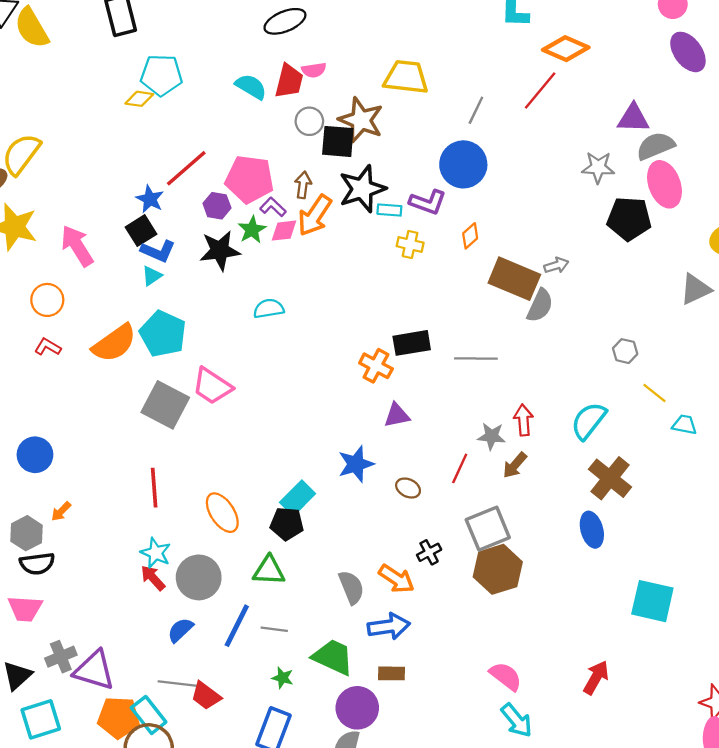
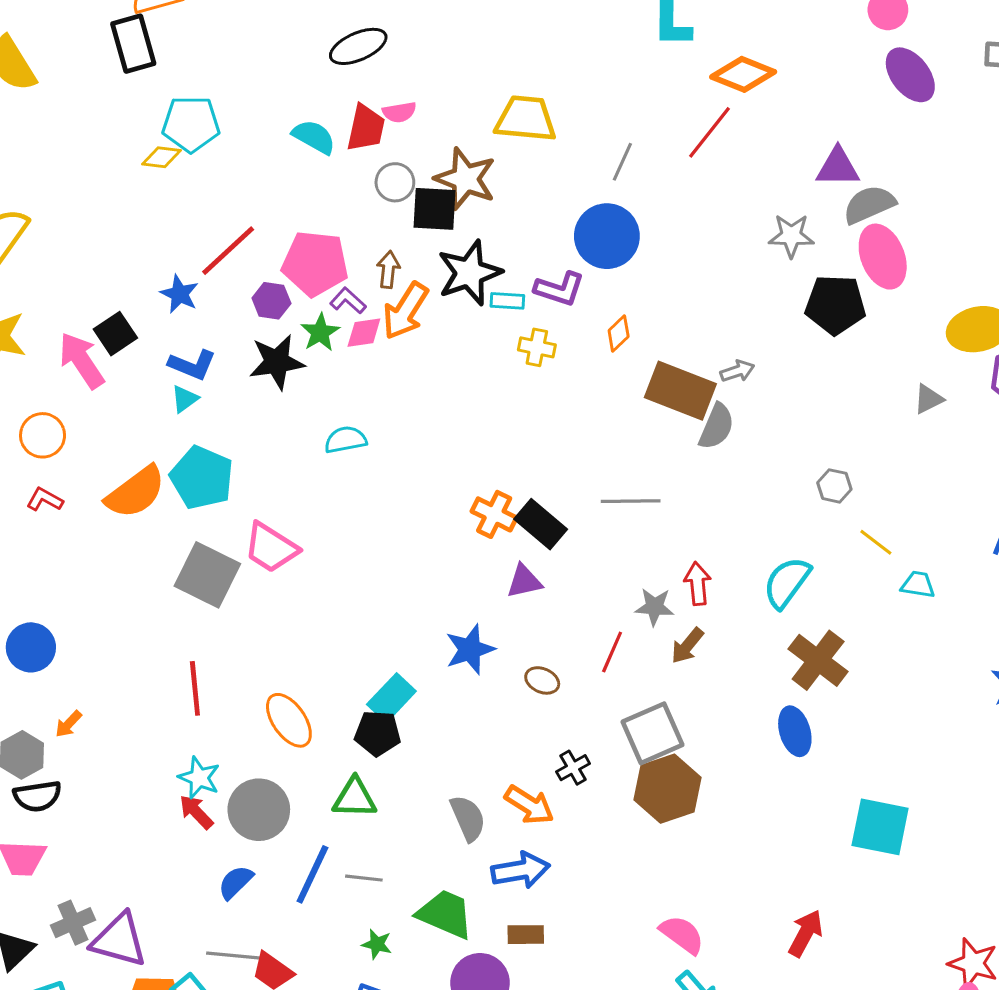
black square: (141, 231) -> (115, 334), moved
gray triangle: (695, 289) -> (929, 399), size x0.7
black rectangle: (412, 343) -> (541, 524), moved, turned 51

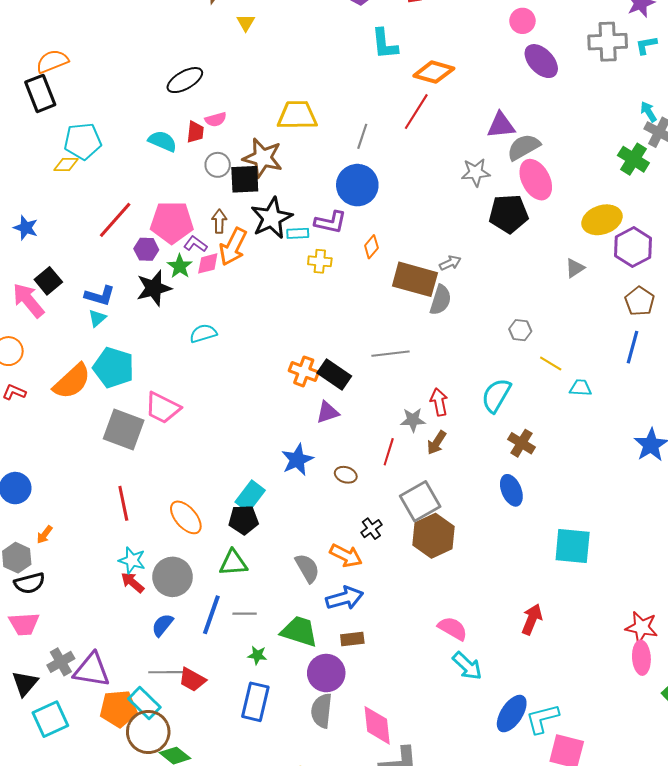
red trapezoid: (366, 128) -> (195, 132), size x0.7
blue star: (179, 294) -> (26, 228), moved
brown cross: (818, 660) -> (521, 443), size x0.7

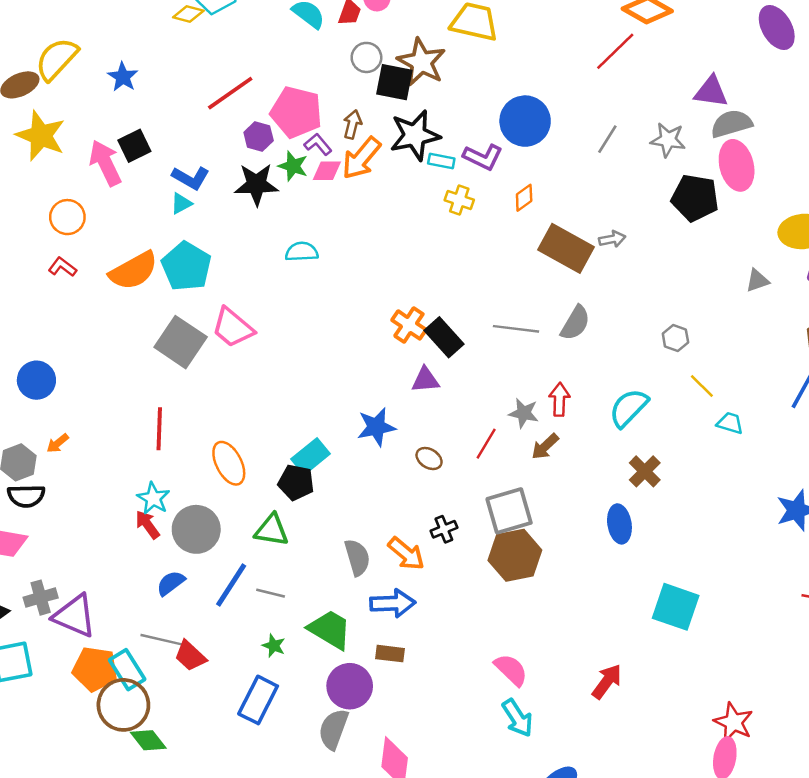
gray line: (362, 136) -> (607, 139), moved
green star: (180, 266) -> (293, 166), turned -30
gray semicircle: (440, 300) -> (575, 323), moved

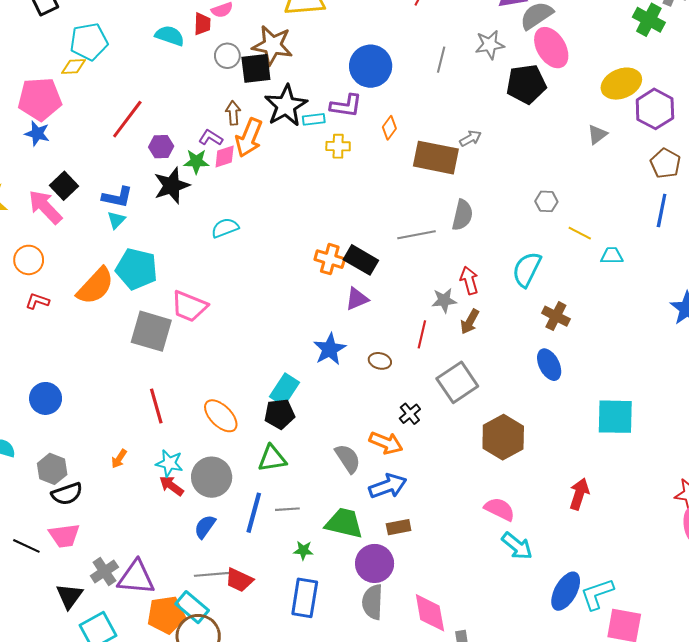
pink pentagon: (296, 112) -> (40, 99), moved
orange arrow: (58, 443) -> (119, 459), moved
brown hexagon: (515, 555) -> (503, 437), moved

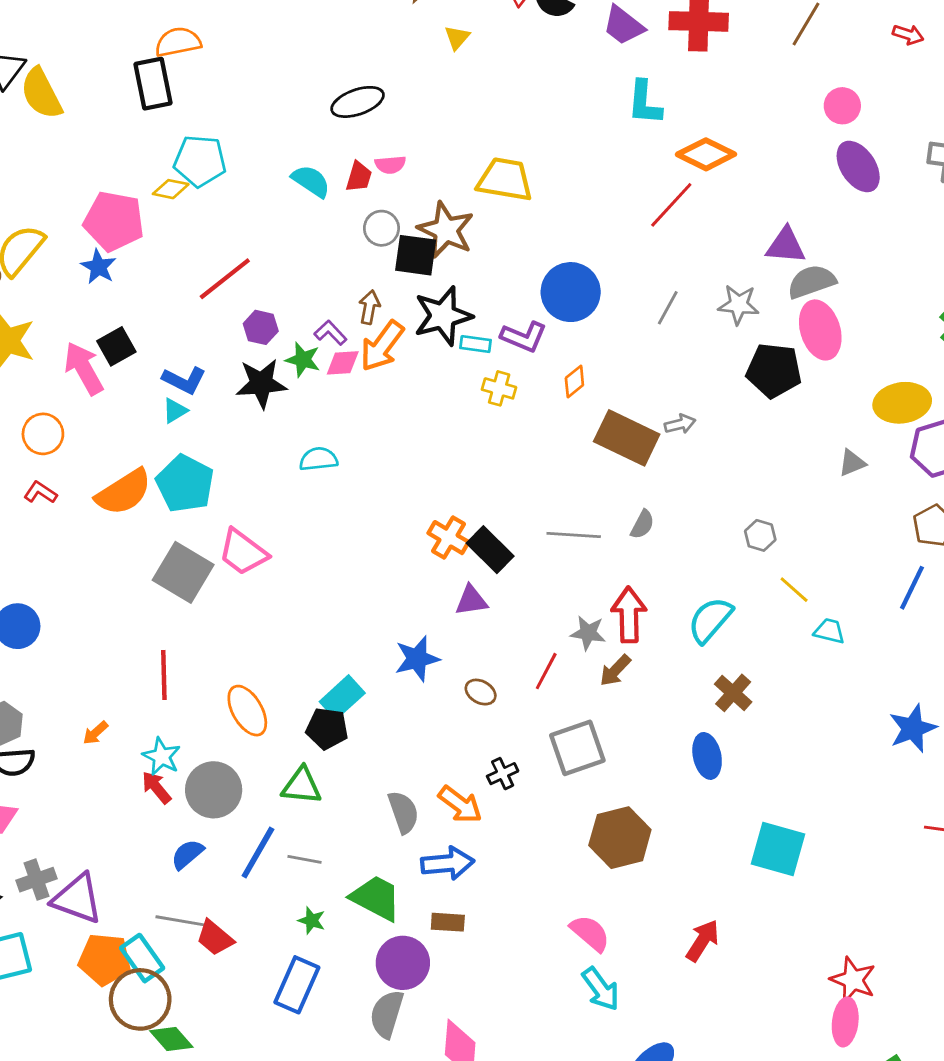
gray semicircle: (462, 215) -> (642, 524), size x0.7
red arrow: (469, 280) -> (629, 615), size x1.4

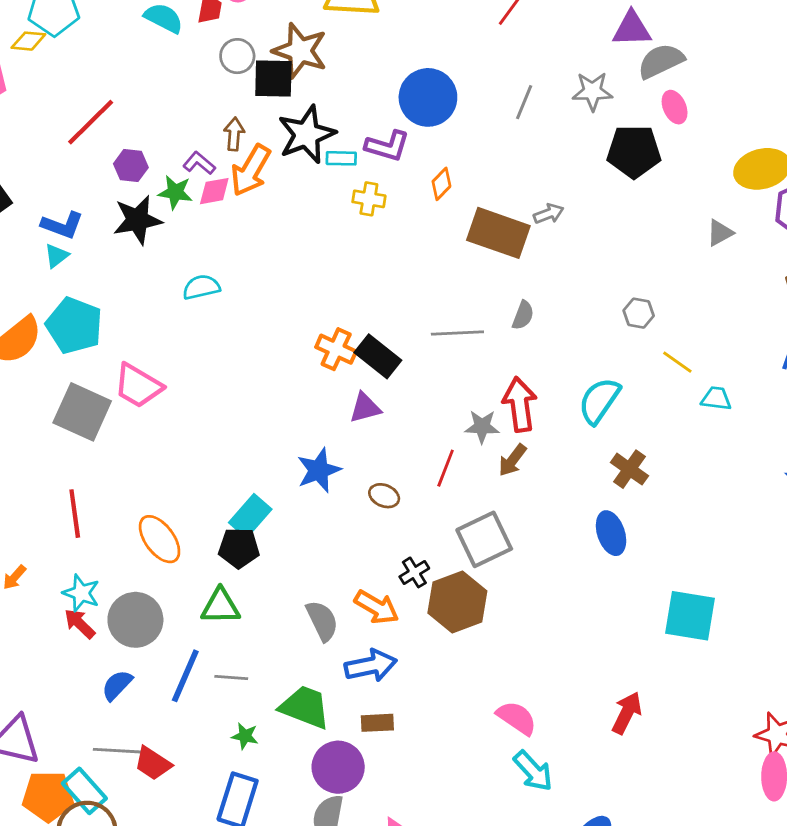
pink ellipse: (820, 330) -> (675, 107), size x0.6
brown hexagon: (620, 838) -> (457, 602), moved

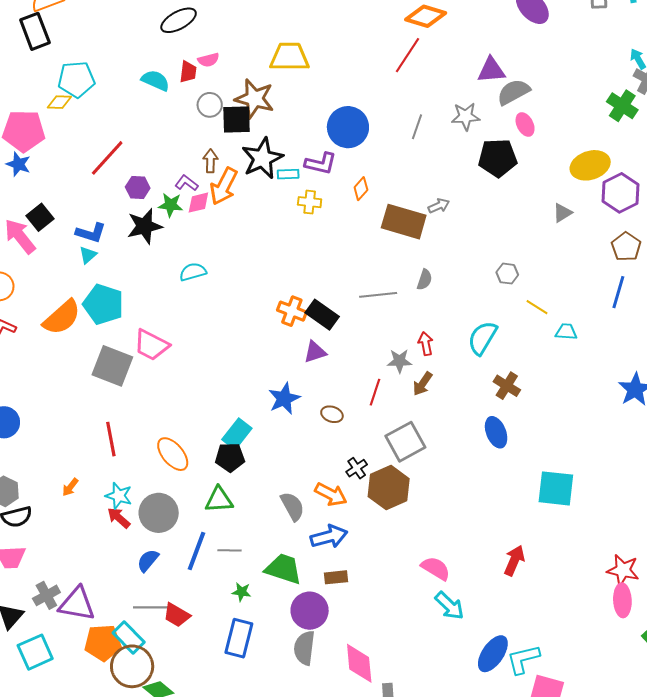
red arrow: (520, 404) -> (426, 344), size x0.6

